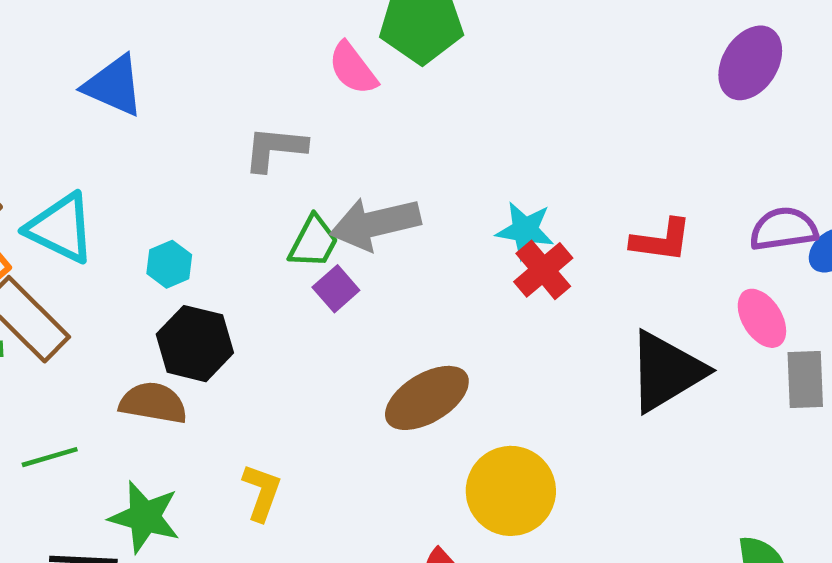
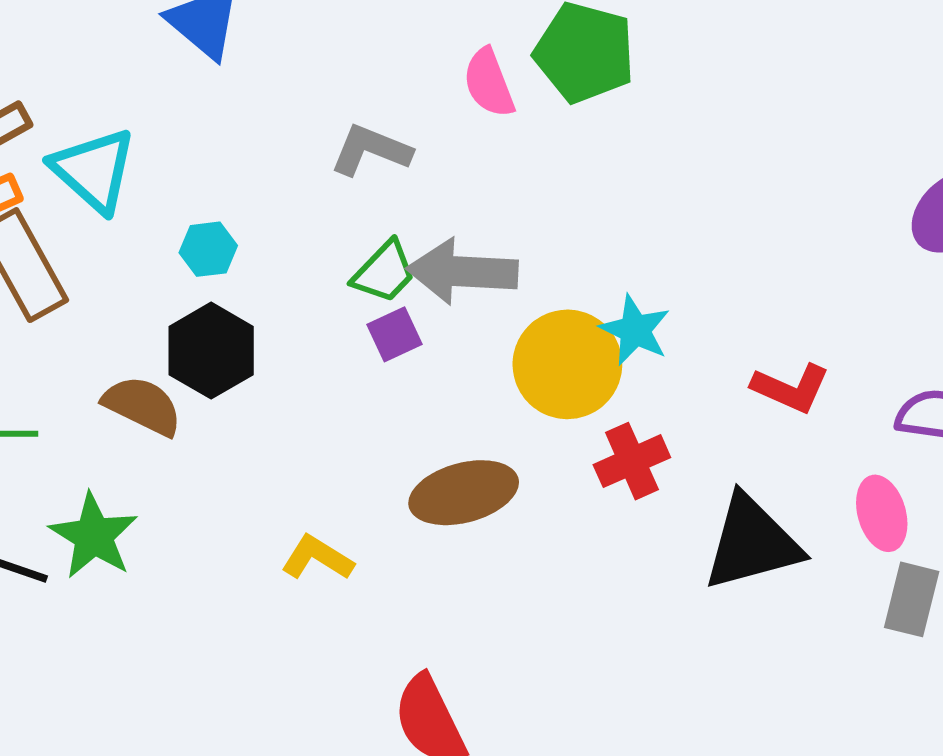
red cross: (543, 270) -> (632, 461), moved
yellow circle: (511, 491) -> (567, 364), moved
yellow L-shape: (262, 492) -> (317, 558), moved, turned -94

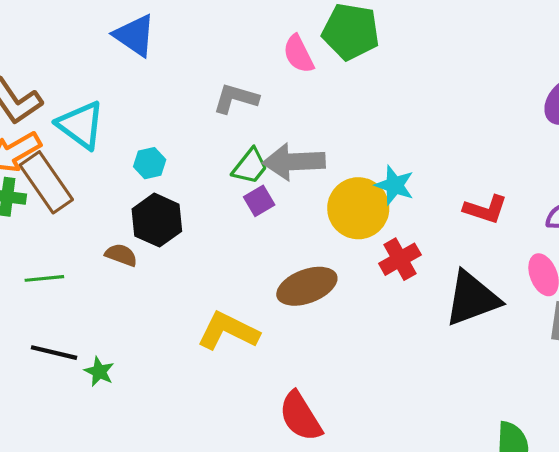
brown semicircle: (142, 406) -> (121, 255), size x0.7
green star: (94, 536) -> (99, 372), moved, size x0.6
yellow L-shape: (317, 558) -> (228, 331), size x1.5

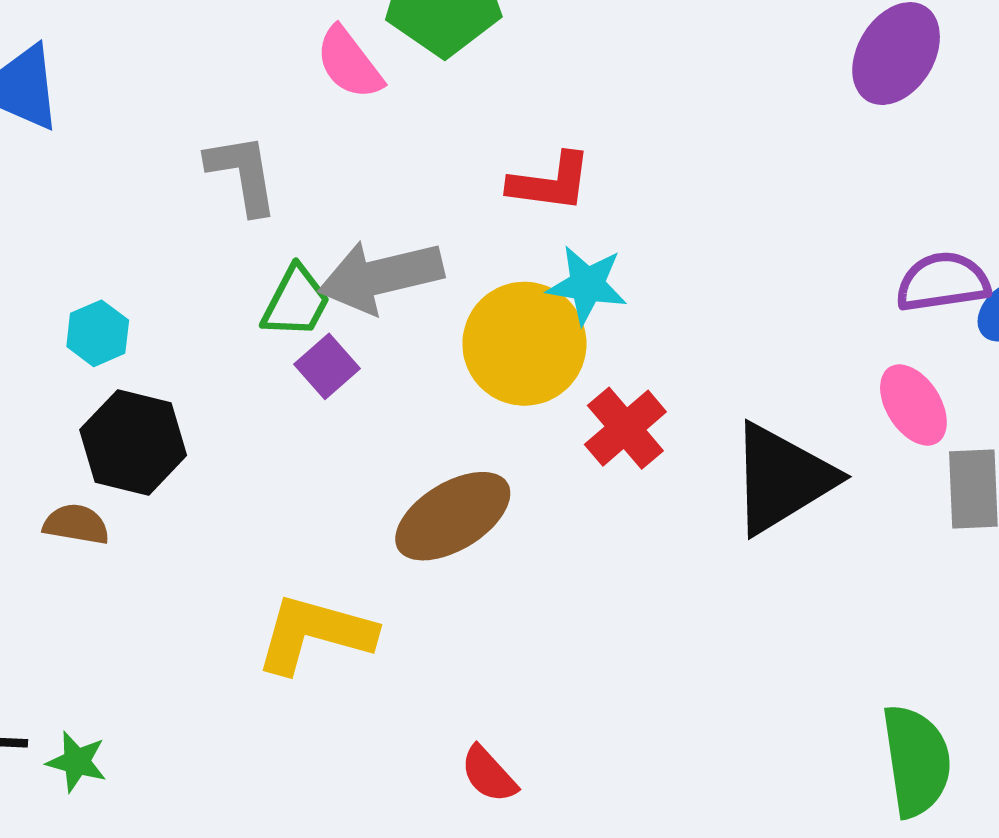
gray L-shape: (236, 98) -> (242, 174), turned 75
red L-shape: (485, 209) -> (550, 182), moved
red semicircle: (300, 416) -> (489, 774), size x0.6

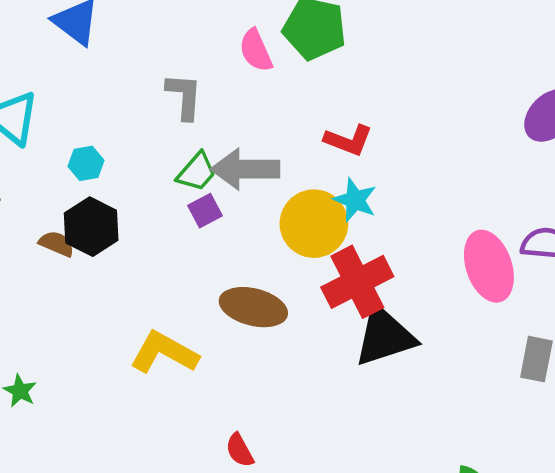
pink ellipse: (913, 405) -> (489, 266), moved, size x1.5
red cross: (625, 428) -> (357, 282), size x1.5
black triangle: (782, 478) -> (385, 336), moved
brown ellipse: (453, 516) -> (253, 307), turned 32
brown semicircle: (76, 524) -> (57, 244), moved

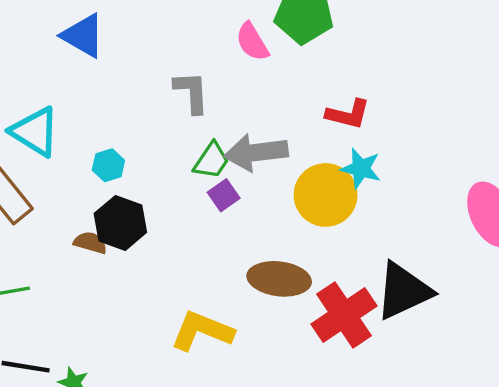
red cross: (357, 282) -> (344, 315), moved

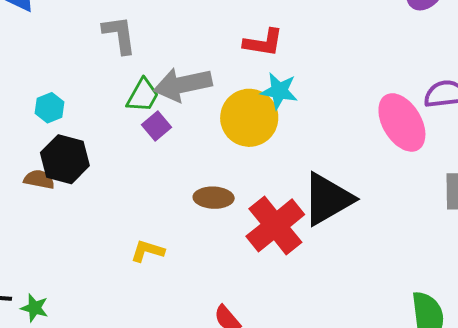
brown ellipse: (279, 279) -> (214, 198), size x0.7
yellow L-shape: (202, 331) -> (147, 251), size x0.6

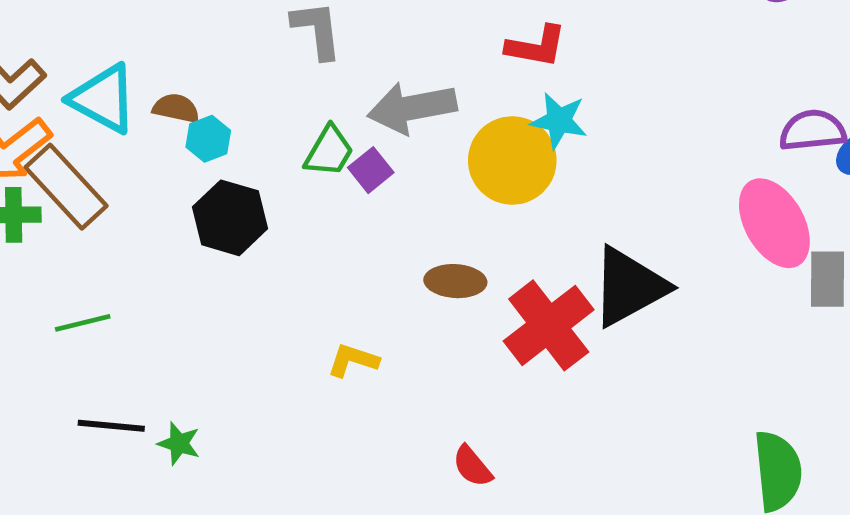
green trapezoid: (143, 95) -> (329, 151), moved
pink ellipse: (402, 122) -> (774, 223), moved
brown semicircle: (39, 179) -> (176, 108), moved

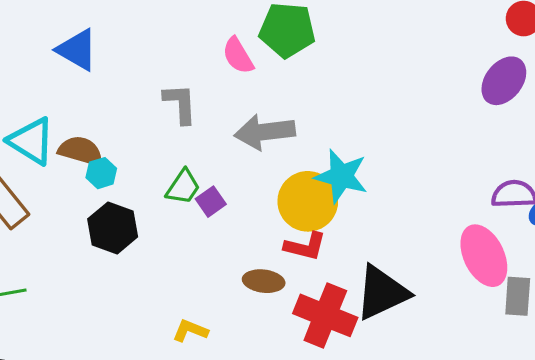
red L-shape: (536, 46) -> (305, 246), moved
brown semicircle: (176, 108) -> (81, 151), size x1.4
gray arrow: (412, 108) -> (265, 132), moved
cyan star: (559, 121) -> (341, 176), size x1.4
red cross: (549, 325) -> (325, 315), turned -34

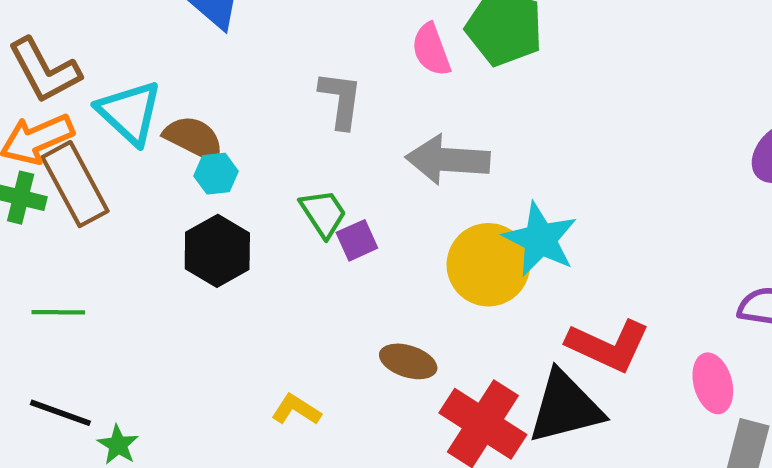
green trapezoid: (183, 187) -> (323, 213), turned -78
red L-shape: (305, 246) -> (608, 346), moved, size x1.4
pink ellipse: (484, 256) -> (713, 383), size x0.7

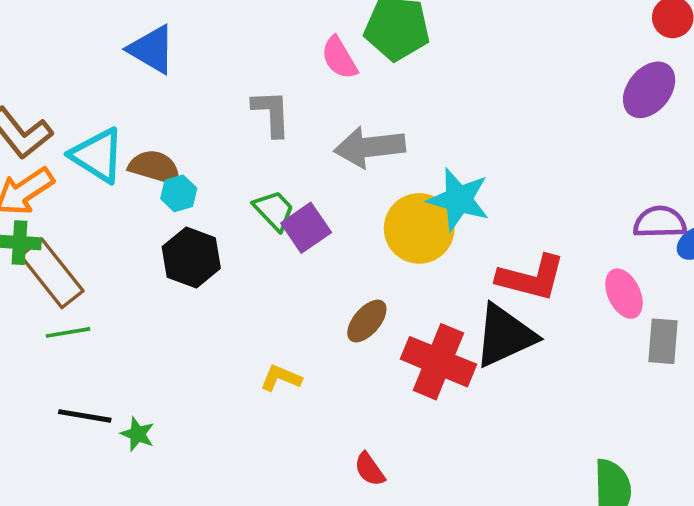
brown rectangle: (75, 184) -> (52, 273), moved
purple square: (357, 240) -> (306, 228), size x1.4
brown ellipse: (408, 361) -> (367, 321), turned -57

